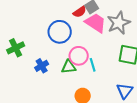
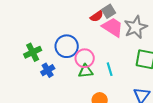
blue circle: (60, 32) -> (67, 46), moved
pink circle: (79, 56) -> (85, 58), moved
blue cross: (42, 66) -> (48, 70), moved

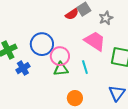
pink trapezoid: (113, 27) -> (95, 41), moved
gray star: (136, 27) -> (106, 18), moved, size x0.6

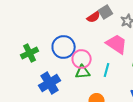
cyan line: (85, 67) -> (107, 70), turned 32
blue cross: (23, 68) -> (50, 83), moved, size x1.5

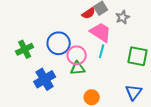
pink trapezoid: (117, 44) -> (101, 32), moved
cyan line: (107, 70) -> (102, 51), moved

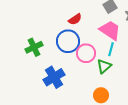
red semicircle: (89, 13) -> (75, 19), moved
green triangle: (78, 68) -> (104, 66), moved, turned -35

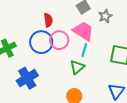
red semicircle: (75, 19) -> (48, 20), turned -64
pink circle: (86, 53) -> (59, 40), moved

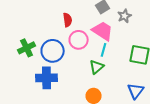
blue circle: (41, 42) -> (53, 51), moved
blue cross: (27, 78) -> (47, 78), turned 30

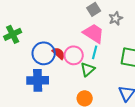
red semicircle: (68, 20) -> (59, 53), moved, turned -40
pink circle: (79, 40) -> (74, 55), moved
green cross: (27, 48) -> (13, 34), moved

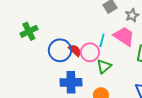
pink trapezoid: (94, 33) -> (124, 36), moved
cyan line: (95, 52) -> (102, 40), moved
blue cross: (38, 80) -> (71, 82), moved

